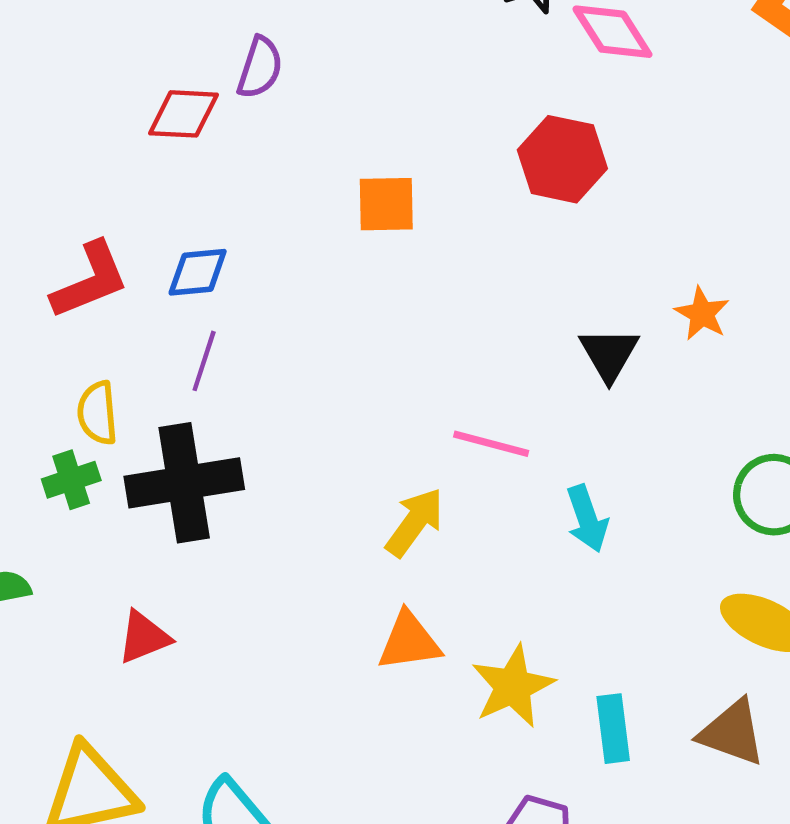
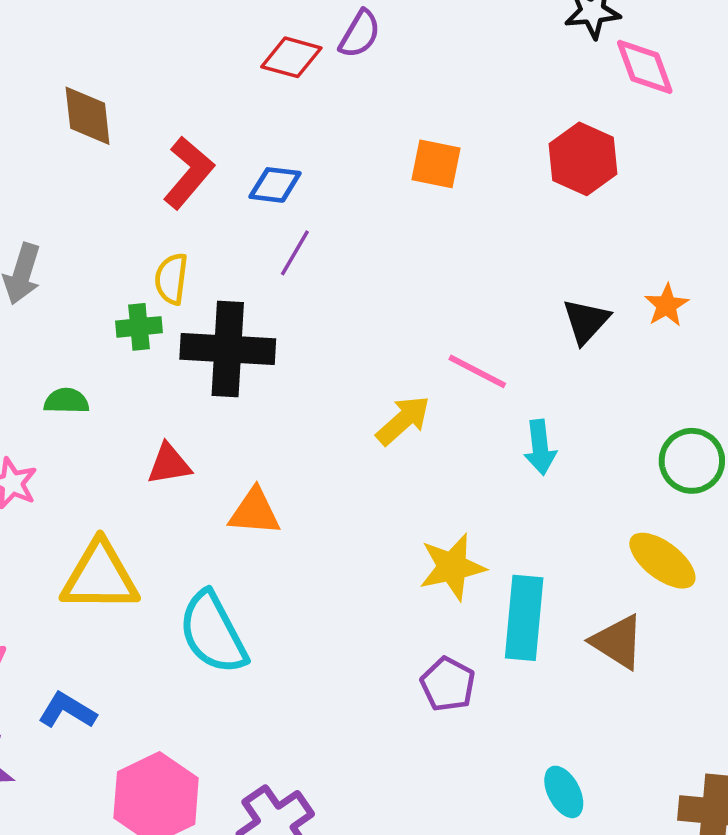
red L-shape: (90, 280) -> (189, 173), turned -40
purple line: (204, 361) -> (295, 253), moved
orange triangle: (409, 641) -> (255, 512), moved
cyan rectangle: (613, 729) -> (524, 618), size x1.5

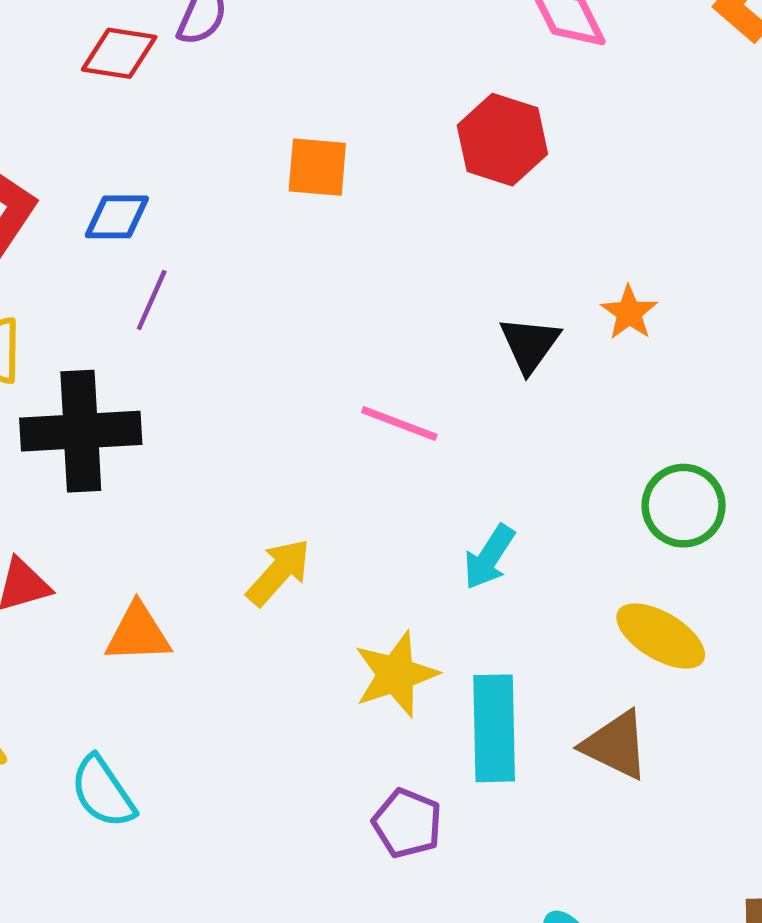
yellow arrow: (403, 420) -> (279, 572), moved
cyan arrow: (540, 447) -> (489, 557), moved, turned 46
cyan semicircle: (213, 633) -> (103, 792), size x0.7

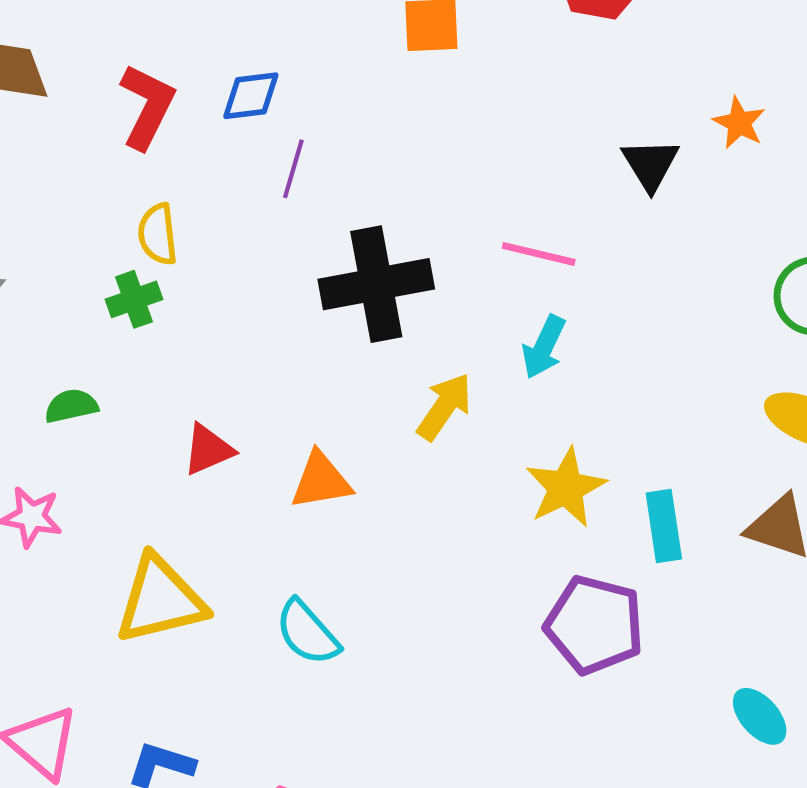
black cross: (81, 431) -> (376, 284), moved
cyan arrow: (489, 557) -> (544, 347), moved
cyan rectangle: (494, 728) -> (664, 526), size x0.7
purple pentagon: (407, 823) -> (594, 625), size x1.5

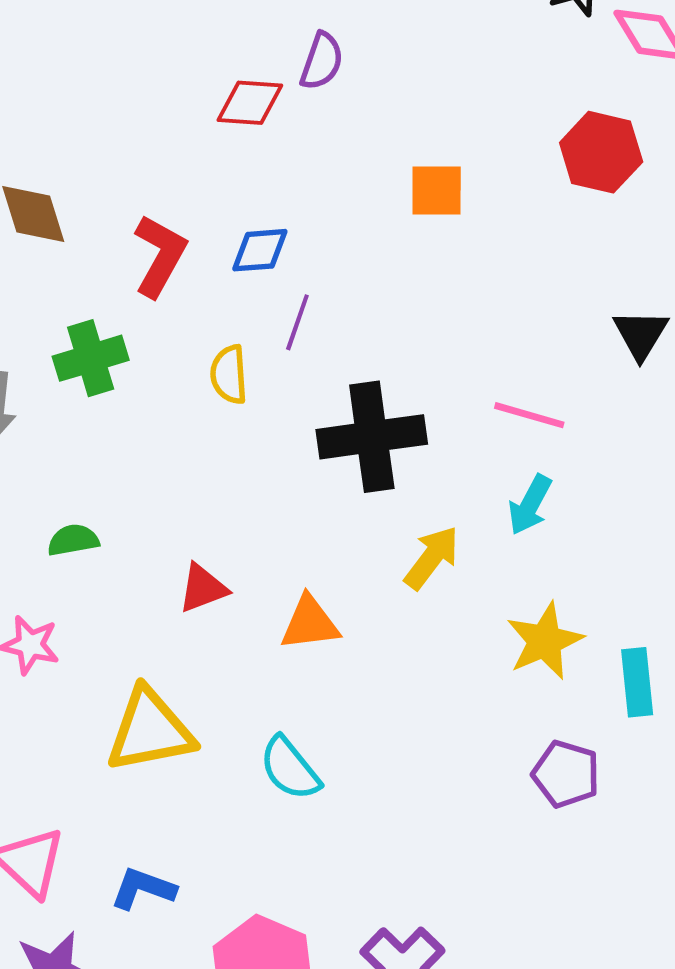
yellow semicircle: (158, 234) -> (229, 375), moved
green cross: (134, 299) -> (91, 358), moved, size x1.4
purple pentagon: (594, 625) -> (566, 774), size x0.7

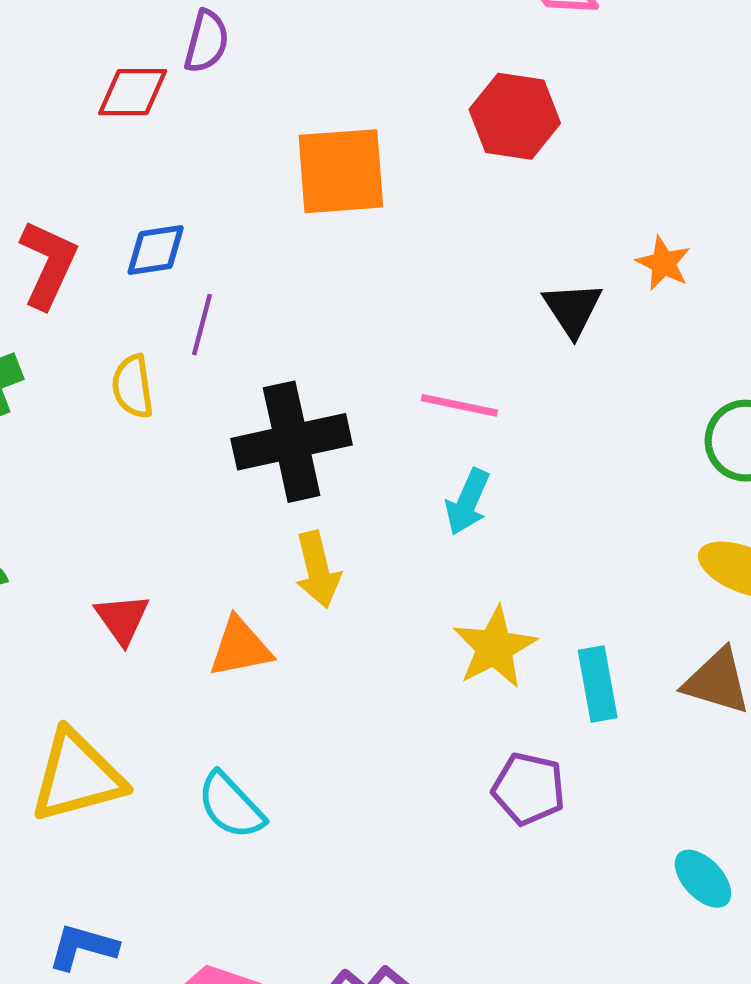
orange square: (437, 191) -> (341, 171), size x1.5
yellow arrow: (432, 558) -> (318, 570), moved, turned 134
red triangle: (203, 588) -> (122, 619), turned -40

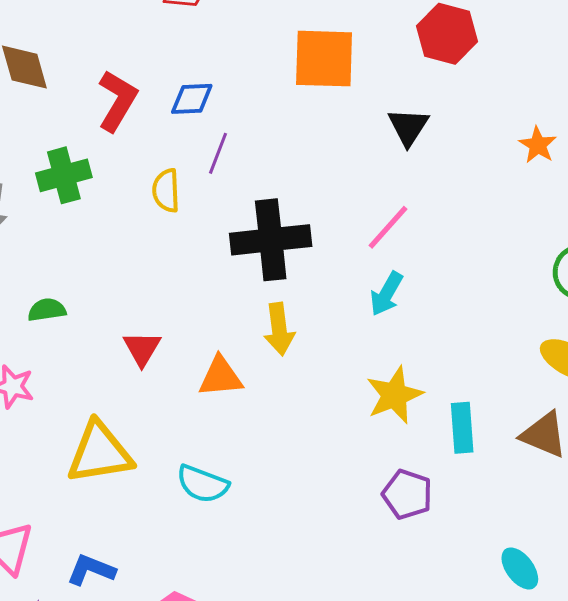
black triangle: (572, 309) -> (408, 127), moved
pink line: (459, 405) -> (388, 227), turned -66
cyan semicircle: (231, 806) -> (203, 484), turned -32

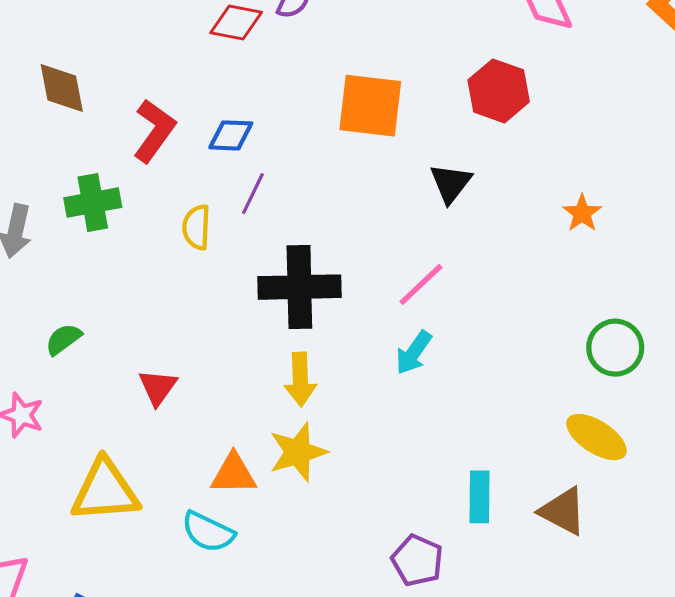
green semicircle: (47, 310) -> (63, 339), turned -33
orange triangle: (221, 377) -> (234, 474), moved
yellow star: (394, 395) -> (298, 452), moved

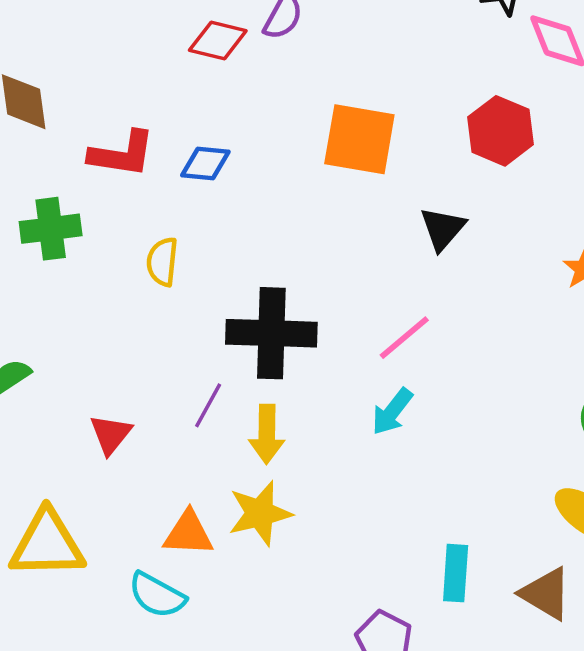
red L-shape: (154, 131) -> (122, 154), turned 60
purple line: (253, 194) -> (208, 405), moved

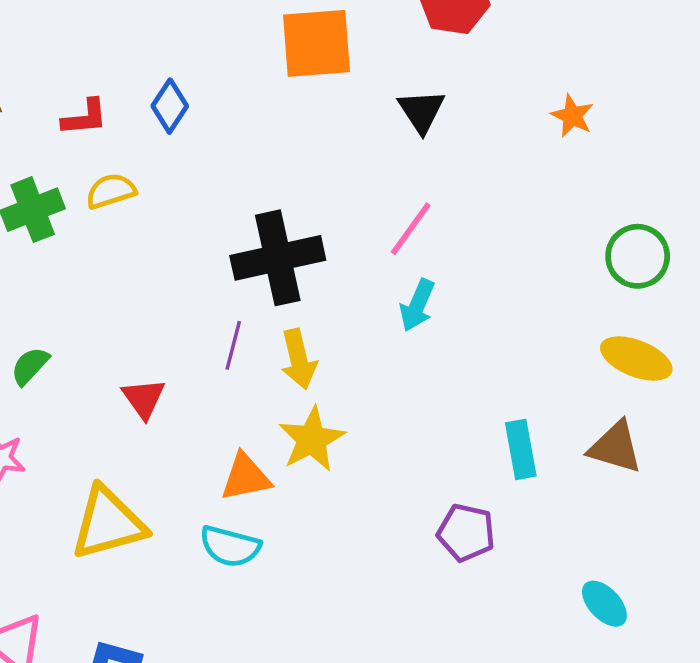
red L-shape: (122, 154) -> (85, 117), size x0.7
blue diamond: (205, 164) -> (170, 106), turned -48
yellow semicircle: (162, 262) -> (111, 191), moved, turned 81

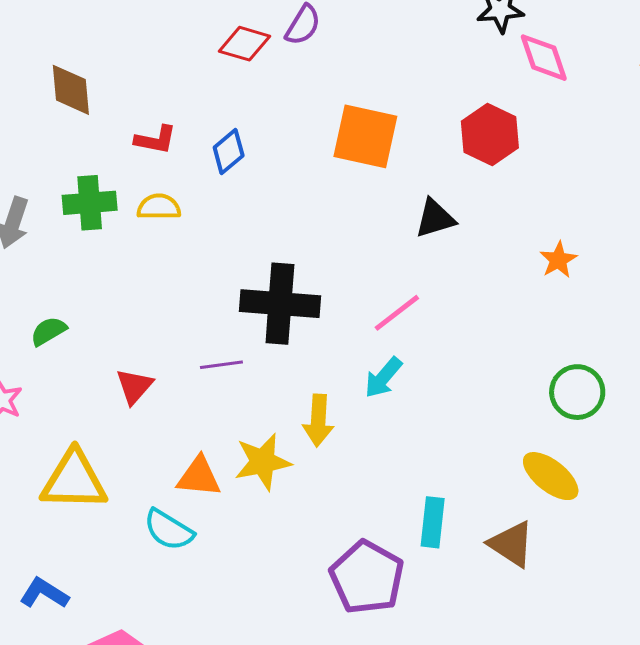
black triangle: (421, 111) -> (435, 218), turned 30
purple line: (233, 345) -> (221, 365), turned 51
yellow arrow: (299, 359) -> (318, 421), moved
purple pentagon: (466, 533) -> (367, 577), size x1.5

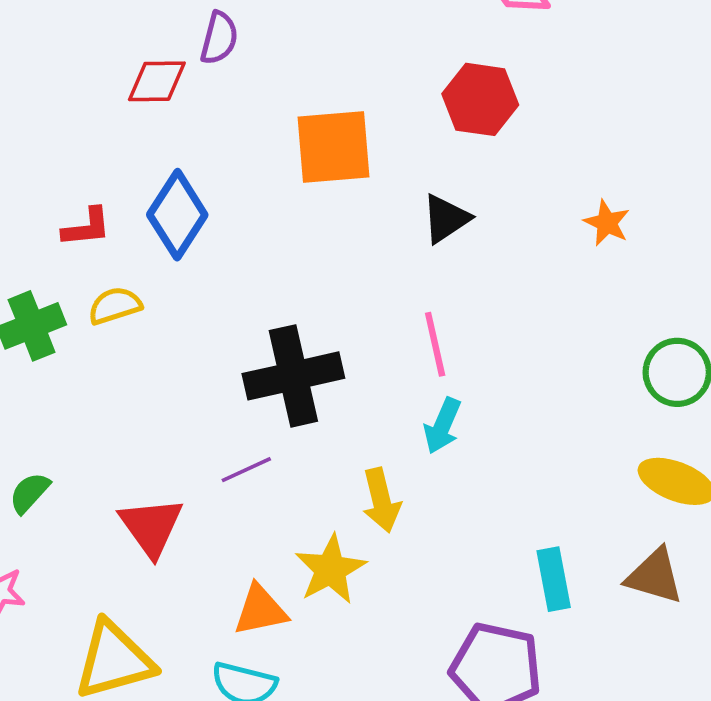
blue diamond: (229, 152) -> (177, 215), size x1.5
pink line: (397, 313) -> (435, 344), turned -48
red triangle: (134, 386) -> (151, 527), size x1.4

